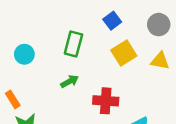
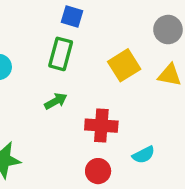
blue square: (112, 21) -> (72, 17), moved, turned -36

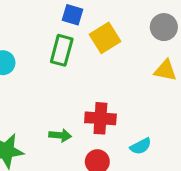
yellow square: (124, 65) -> (105, 38), moved
green arrow: (56, 101) -> (60, 135), moved, turned 35

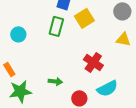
red cross: (100, 118) -> (93, 62), moved, turned 30
cyan semicircle: (141, 146) -> (107, 88), size x1.5

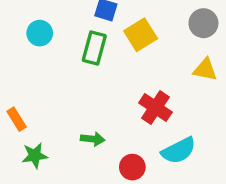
cyan circle: (18, 34) -> (40, 33), moved
green star: (20, 91) -> (35, 156), size x0.7

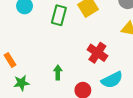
green arrow: (93, 139) -> (58, 73), turned -96

